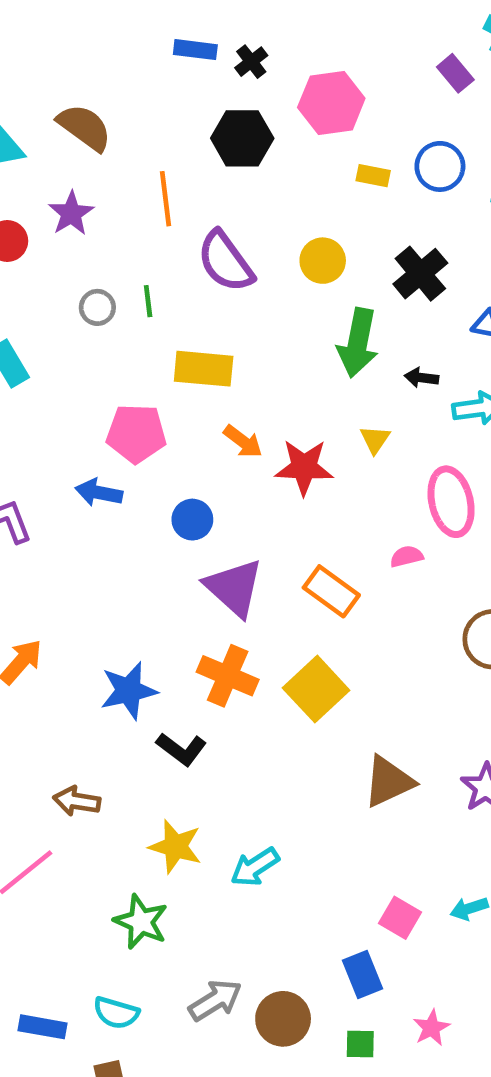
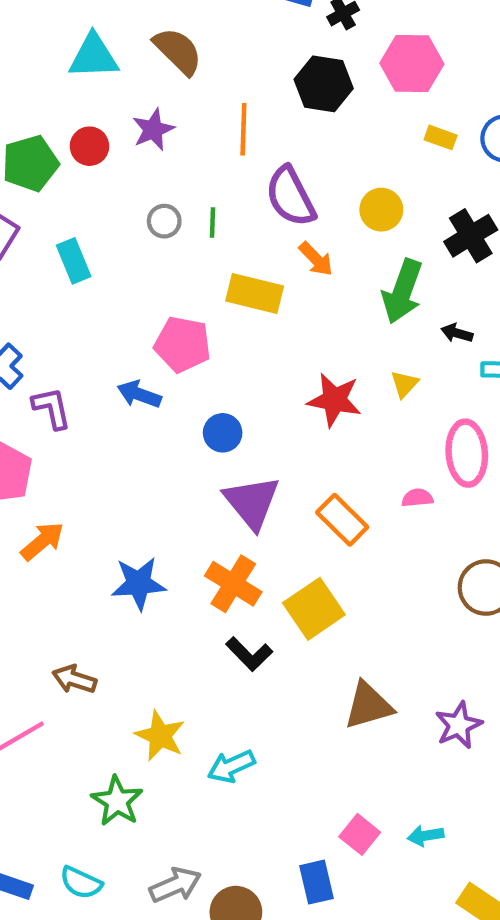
orange arrow: (243, 441) -> (316, 259), moved
black L-shape: (181, 749) -> (249, 654), moved

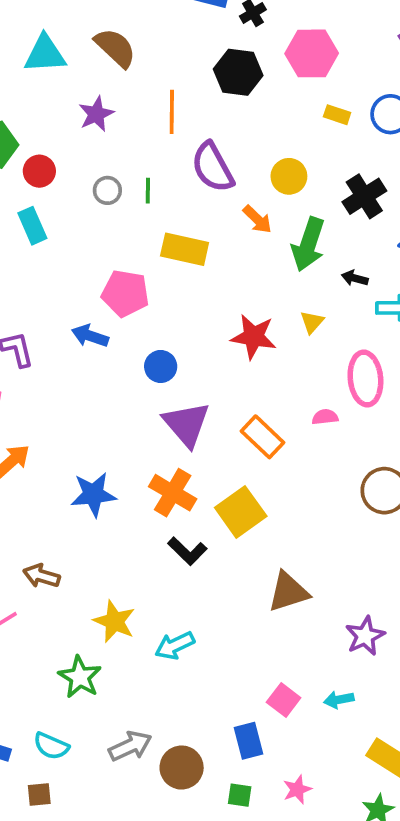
red circle: (89, 146) -> (39, 171), moved
orange arrow: (316, 259) -> (257, 219), moved
purple star: (459, 725) -> (365, 636), moved

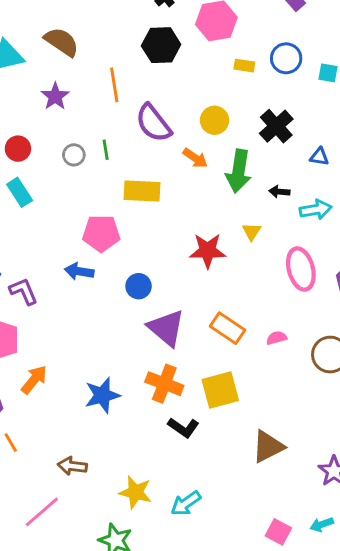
pink semicircle: (325, 417) -> (276, 338), moved
yellow square: (241, 512) -> (220, 390), turned 30

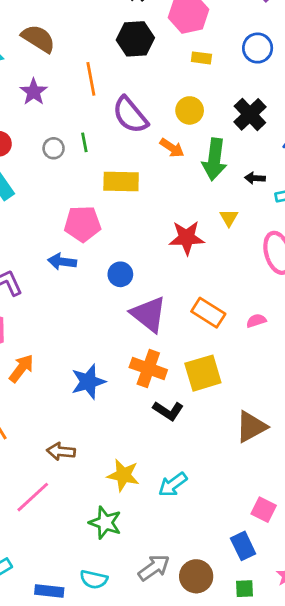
yellow rectangle: (244, 66) -> (201, 58), moved

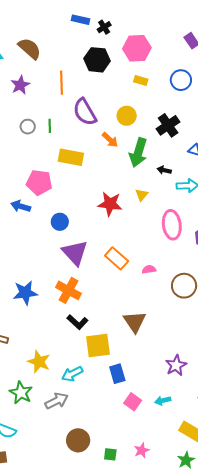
yellow square: (203, 373) -> (98, 345), moved
brown triangle: (251, 427) -> (135, 322), moved, turned -45
blue rectangle: (243, 546) -> (117, 374), moved
gray arrow: (154, 568) -> (57, 401), moved

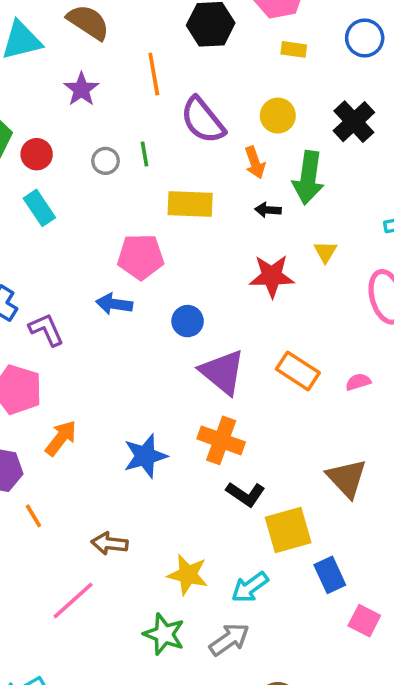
orange arrow: (110, 140) -> (255, 162), turned 36
black arrow: (164, 170) -> (268, 210), moved

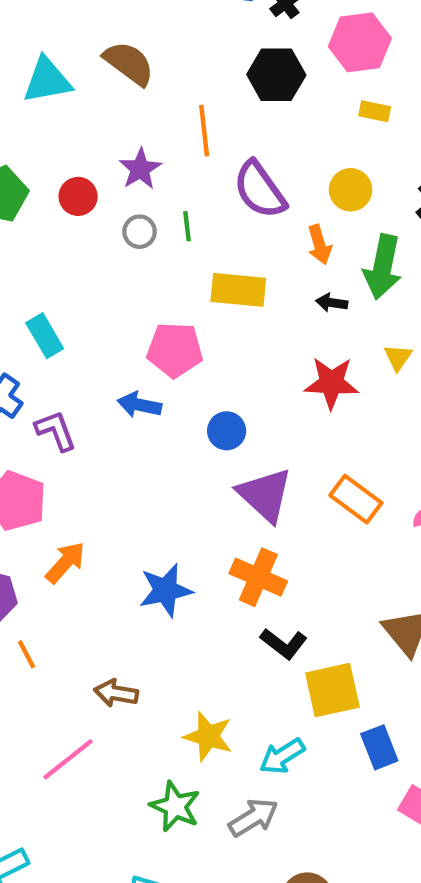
purple star: (81, 89) -> (140, 169), moved
red circle: (37, 154) -> (78, 196), moved
cyan rectangle: (39, 208) -> (45, 336), moved

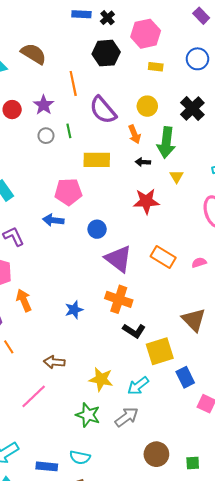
red circle: (78, 196) -> (12, 110), moved
yellow triangle: (398, 357) -> (177, 176), moved
orange arrow: (65, 562) -> (24, 300), turned -60
blue star: (166, 590) -> (74, 310), size x0.7

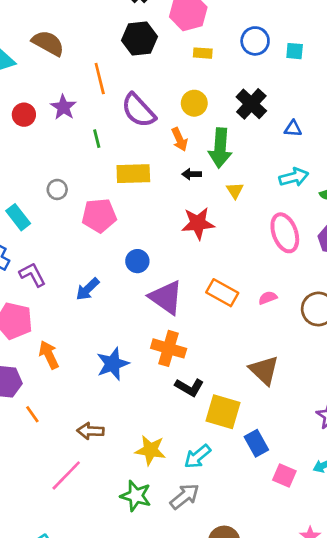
gray circle: (46, 136) -> (57, 189), moved
blue arrow: (53, 220) -> (88, 289), moved, turned -48
blue star: (74, 310) -> (113, 364), size x1.4
yellow square: (160, 351) -> (223, 412), turned 36

